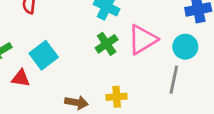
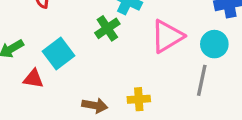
green cross: (107, 44) -> (107, 28), moved

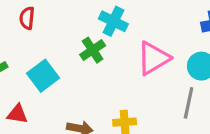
red triangle: (33, 79) -> (17, 114), moved

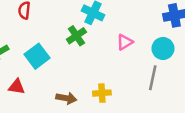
pink triangle: (153, 58) -> (125, 42), size x0.6

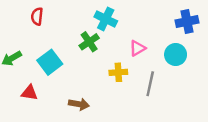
gray line: (153, 78) -> (150, 84), moved
yellow cross: (102, 93) -> (118, 72), moved

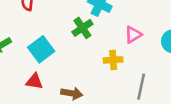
gray line: (150, 84) -> (141, 87), moved
red triangle: (29, 93) -> (34, 81), moved

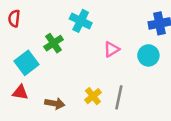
green cross: (82, 28) -> (54, 43), moved
yellow cross: (113, 60) -> (93, 96), moved, turned -35

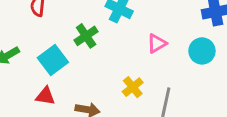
yellow cross: (93, 96) -> (133, 87), moved

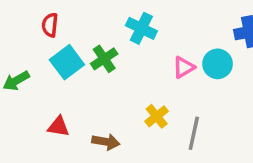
cyan circle: (202, 51) -> (218, 64), moved
cyan square: (53, 60) -> (67, 62), moved

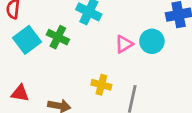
green cross: (104, 59) -> (58, 37), turned -30
yellow cross: (157, 116) -> (101, 85), turned -36

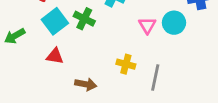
pink triangle: (124, 44) -> (147, 25), turned -30
red triangle: (20, 93) -> (55, 56), moved

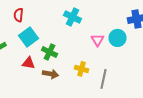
green cross: (84, 19) -> (50, 52), moved
brown arrow: (86, 84) -> (50, 74), moved

